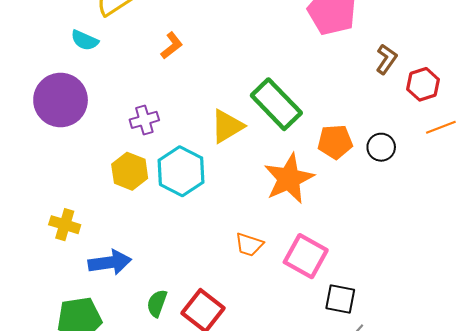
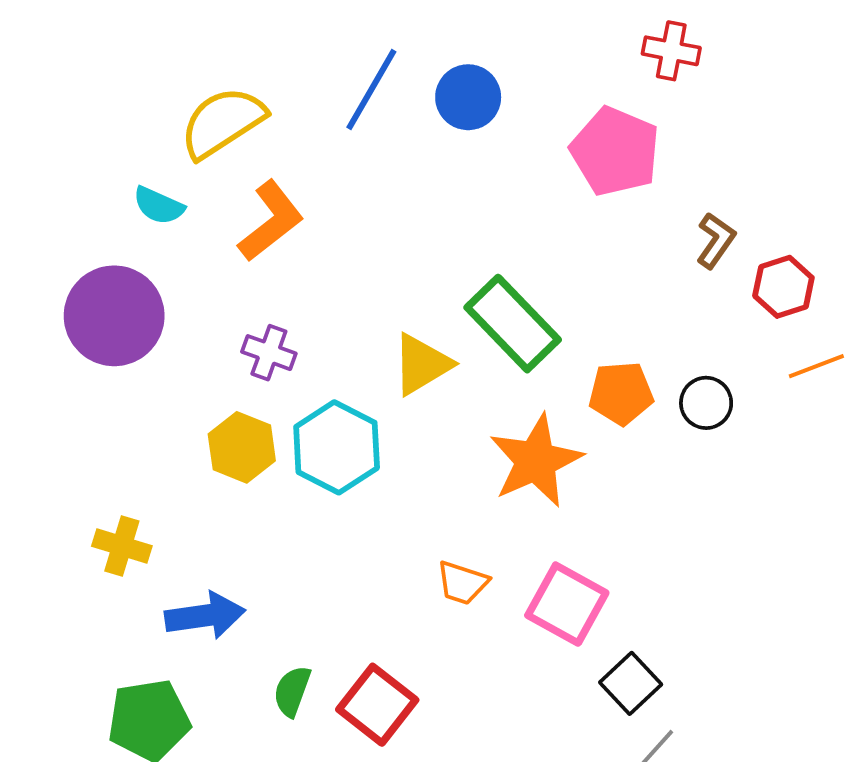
orange L-shape: (172, 46) -> (271, 221), moved, size x1.6
purple cross: (144, 120) -> (269, 353), turned 36
black square: (340, 299) -> (631, 683), turned 36

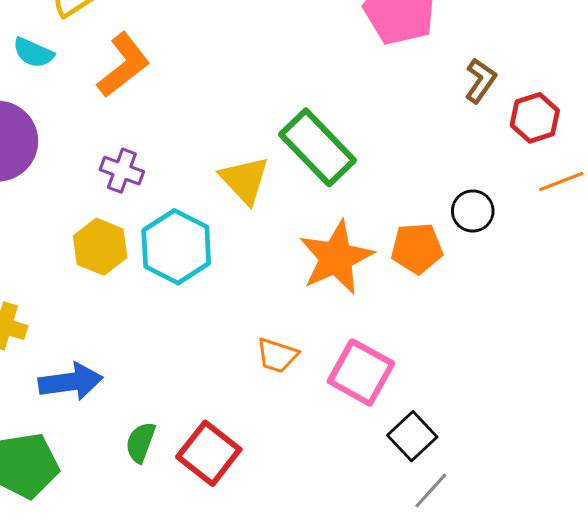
yellow triangle: (422, 364) -> (245, 180), turned -42
orange pentagon: (621, 393) -> (417, 248), moved

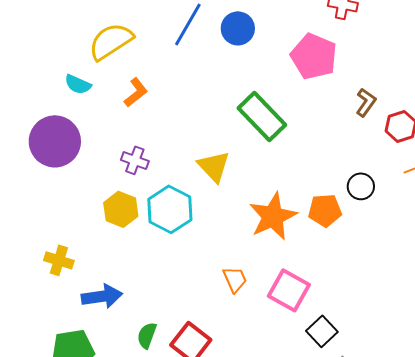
orange L-shape: (123, 65) -> (136, 92), size x0.7
green rectangle: (317, 147) -> (262, 116), moved
orange trapezoid: (277, 355) -> (235, 279), turned -132

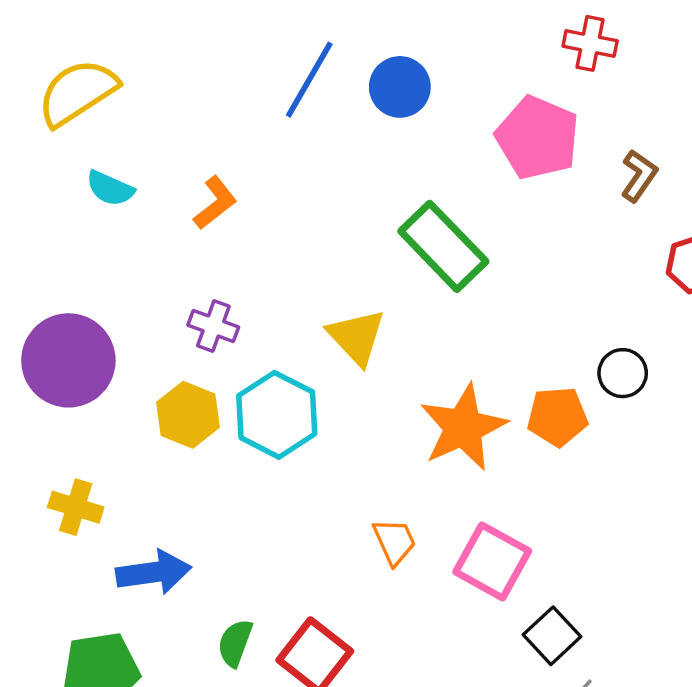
yellow semicircle: (111, 41) -> (77, 92), moved
brown L-shape: (366, 102) -> (639, 176), moved
purple circle: (55, 141) -> (68, 360), moved

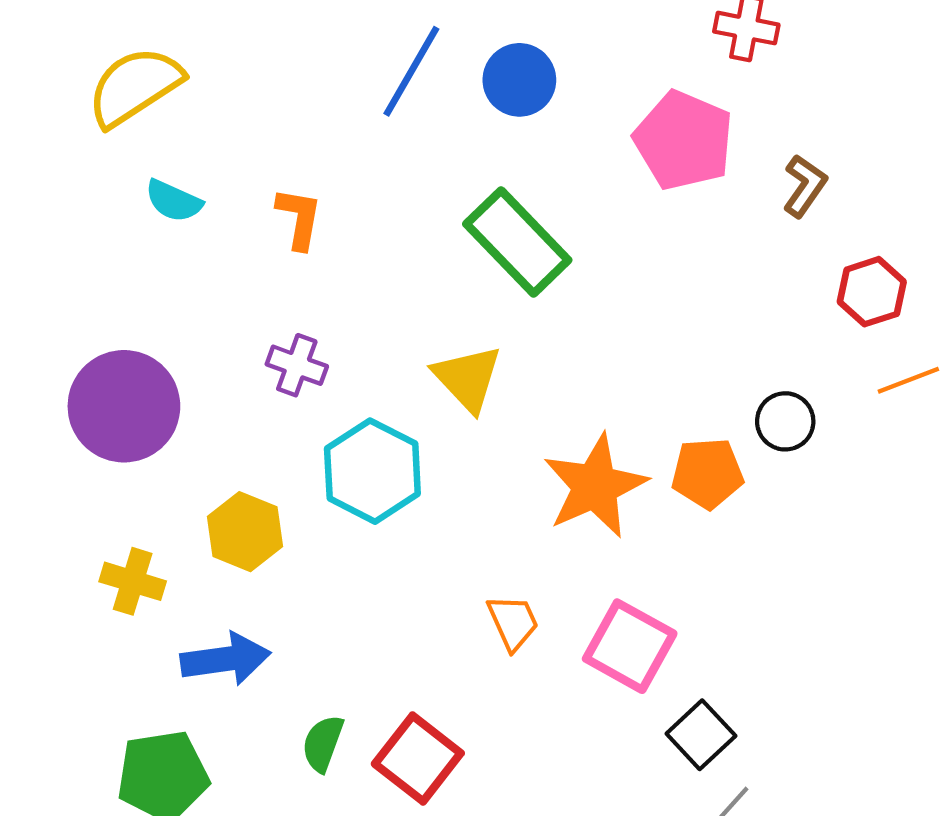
orange L-shape: (215, 203) -> (299, 218), turned -42
green rectangle: (443, 246) -> (517, 242), moved
yellow hexagon: (188, 415) -> (245, 532), moved

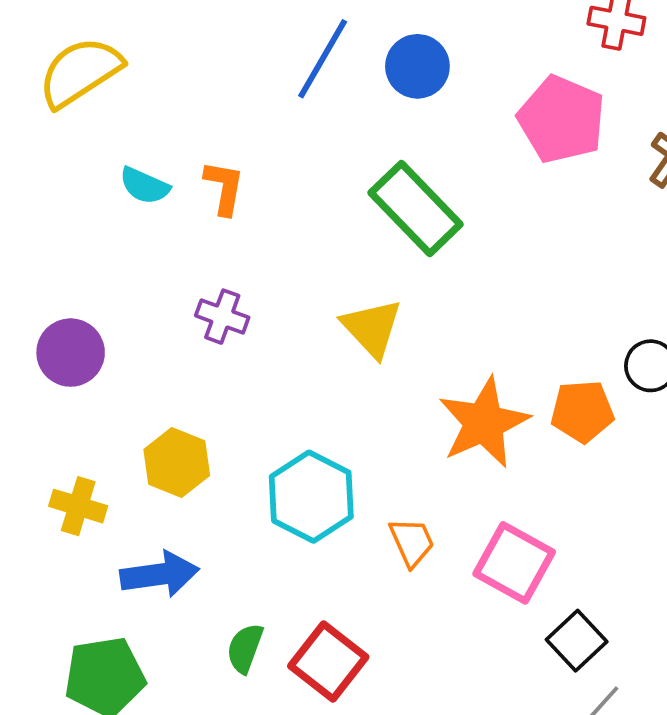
cyan semicircle: (174, 201) -> (144, 186), moved
purple circle: (124, 406) -> (71, 353), size x0.7
cyan hexagon: (372, 471) -> (311, 497), moved

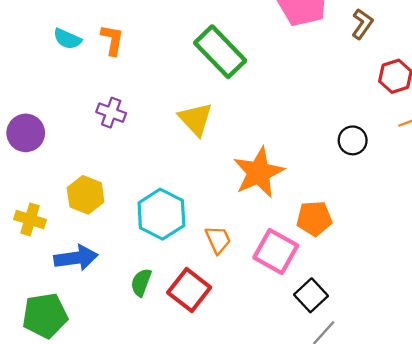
orange pentagon: (582, 411) -> (314, 218), moved
green semicircle: (245, 648) -> (141, 282), moved
red square: (328, 662) -> (189, 290), moved

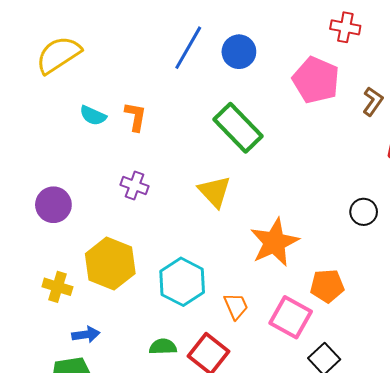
yellow hexagon: (86, 195) -> (110, 264), size x1.4
blue arrow: (76, 258) -> (86, 334), moved, size x0.7
green semicircle: (141, 282) -> (163, 347), turned 68

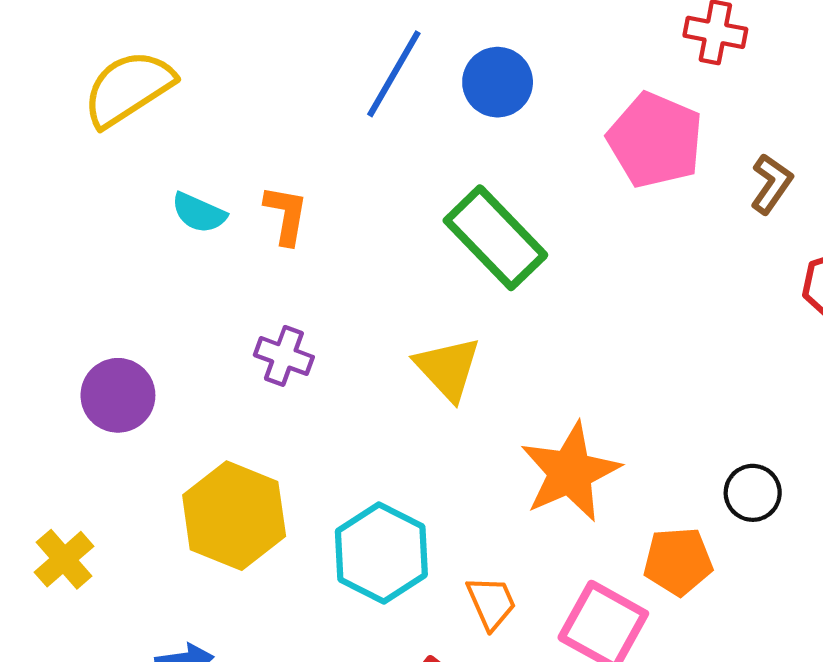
black circle: (364, 212) -> (753, 493), moved
yellow cross: (57, 287) -> (64, 559), moved, turned 32

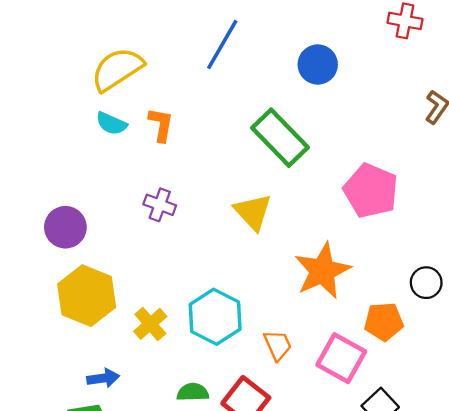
blue circle: (498, 82) -> (318, 65), moved
yellow semicircle: (128, 88) -> (117, 69), moved
pink pentagon: (655, 140) -> (371, 191), moved
yellow hexagon: (234, 516) -> (87, 296), moved
yellow cross: (64, 559) -> (150, 324), moved

